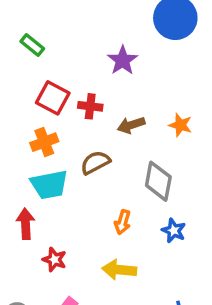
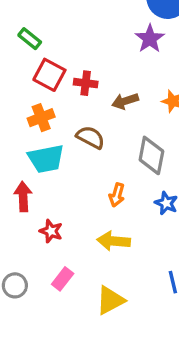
green rectangle: (32, 45) -> (30, 39), moved
purple star: (123, 60) -> (150, 39), moved
brown semicircle: (95, 162) -> (91, 137), turned 56

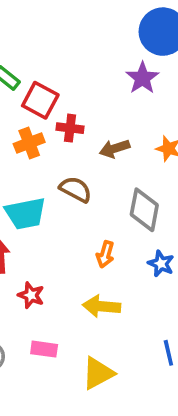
red square: (49, 75) -> (40, 100), moved
orange cross: (41, 118) -> (29, 143), moved
pink rectangle: (63, 279) -> (44, 349), turned 60

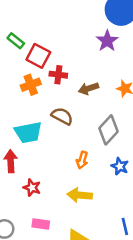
gray diamond: (144, 210) -> (109, 130), turned 32

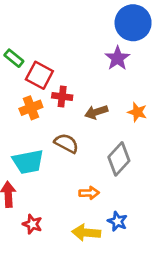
orange arrow: (82, 160) -> (89, 193), turned -108
blue star: (120, 166) -> (117, 221), moved

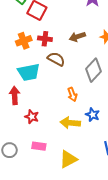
red cross: (62, 97) -> (45, 39), moved
orange cross: (31, 108) -> (24, 41), moved
orange arrow: (89, 193) -> (72, 94), turned 72

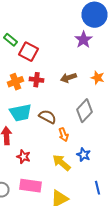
brown semicircle: (56, 59) -> (48, 117), moved
yellow arrow: (70, 123) -> (62, 163), turned 36
pink rectangle: (39, 146) -> (30, 186), size x1.5

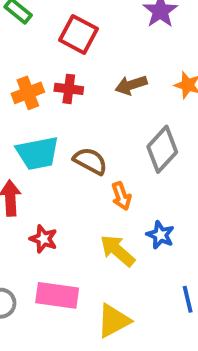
red square: (28, 52) -> (79, 34), moved

